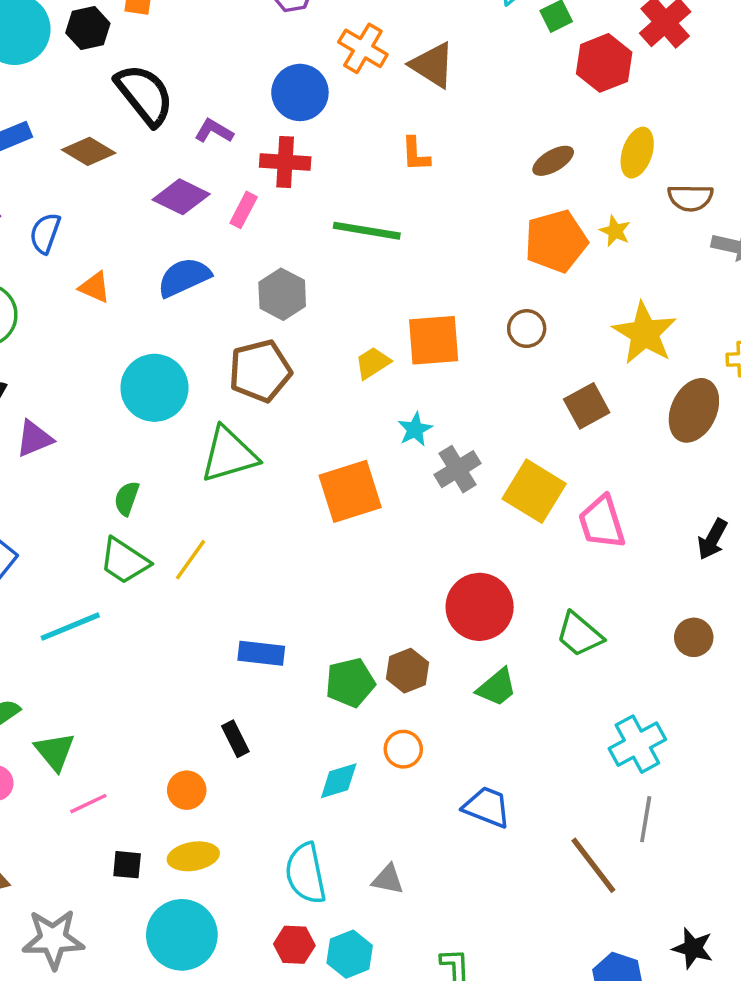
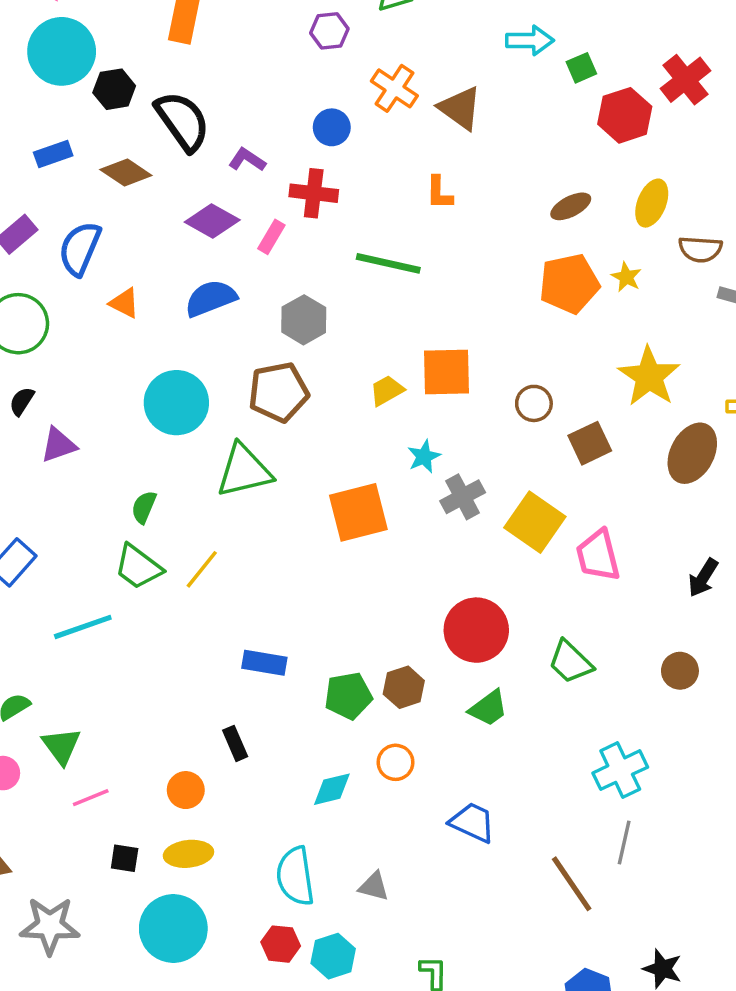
black hexagon: (88, 28) -> (114, 89), moved
blue circle: (300, 92) -> (332, 127), size x0.7
blue semicircle: (45, 233) -> (80, 249), size x1.4
brown circle: (527, 329) -> (534, 403), moved

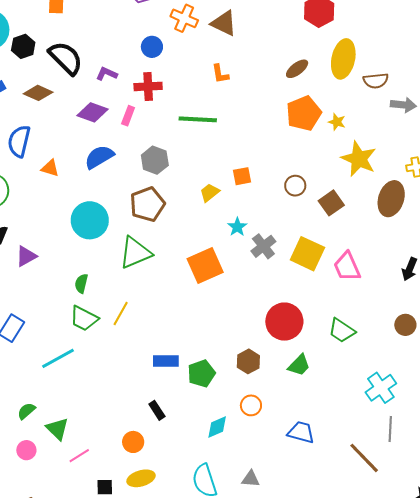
yellow ellipse: (652, 203) -> (343, 59), size x1.4
yellow star: (626, 277) -> (337, 122), moved
orange square: (447, 372) -> (242, 176), size x0.6
green pentagon: (348, 696) -> (201, 373), moved

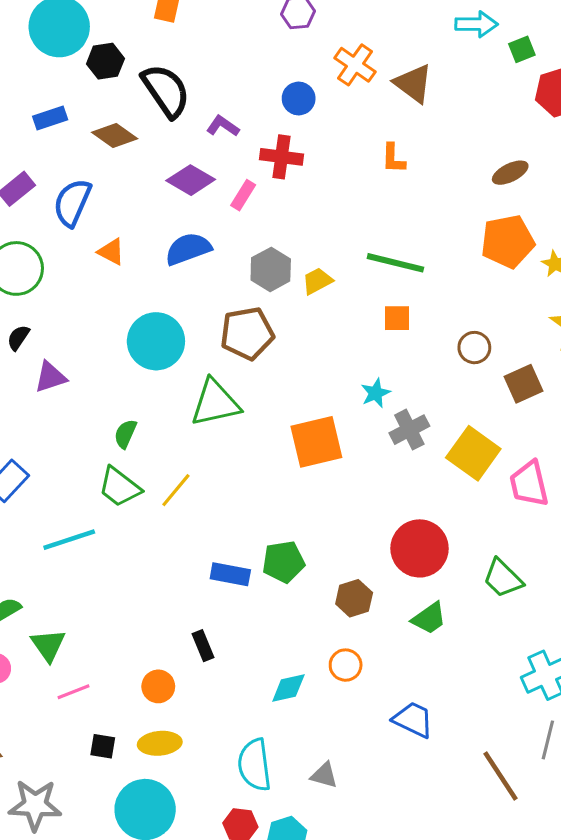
green line: (198, 119) -> (395, 263), moved
yellow trapezoid: (210, 193) -> (317, 281), moved
green pentagon: (201, 373) -> (283, 562), moved

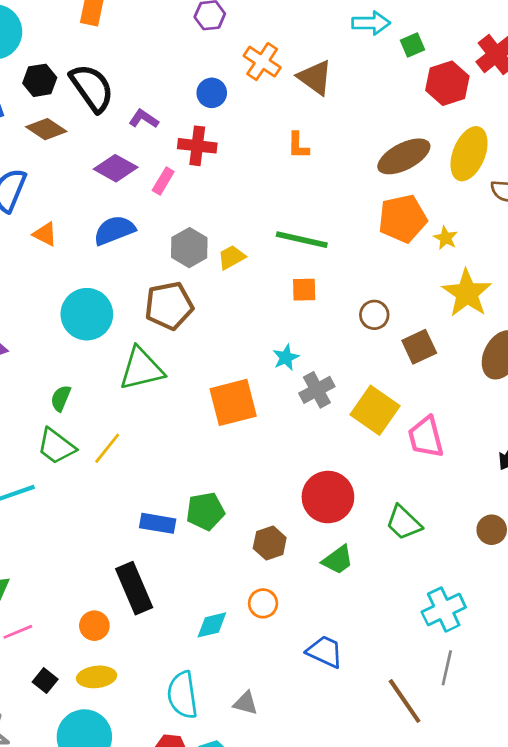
black hexagon: (105, 61) -> (40, 80), moved
brown ellipse: (510, 173) -> (404, 156), size x1.6
black rectangle: (203, 646) -> (134, 588), size x1.8
black square: (103, 746) -> (45, 681), turned 30

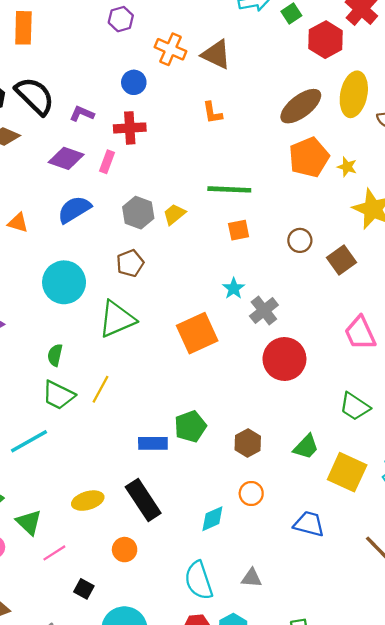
brown pentagon: (169, 306) -> (130, 263), size x0.7
yellow square: (375, 410) -> (347, 472), moved
red circle: (328, 497) -> (284, 359), moved
orange circle: (94, 626) -> (125, 550), moved
yellow ellipse: (97, 677) -> (88, 501), moved

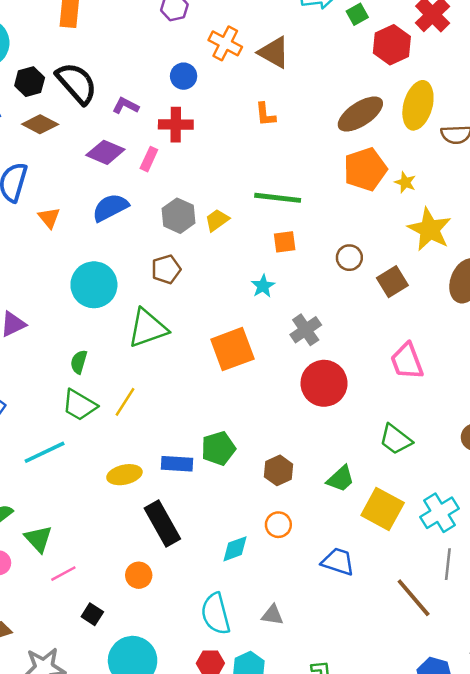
orange triangle: (18, 223) -> (49, 218), turned 30
cyan star: (234, 288) -> (263, 286), moved
yellow ellipse: (88, 501) -> (124, 475), moved

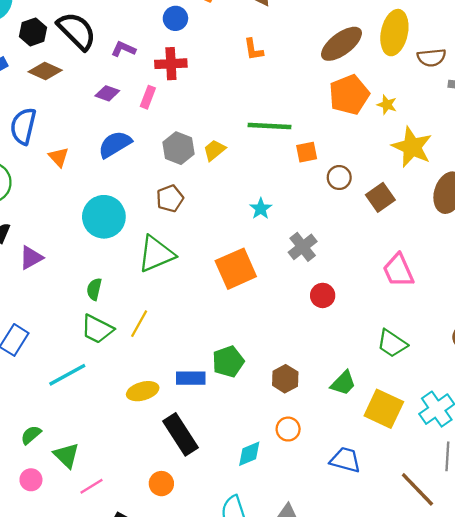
purple diamond: (105, 152) -> (107, 93), size x0.7
orange square: (285, 242) -> (307, 152), moved
red circle: (324, 383) -> (323, 295), size x0.6

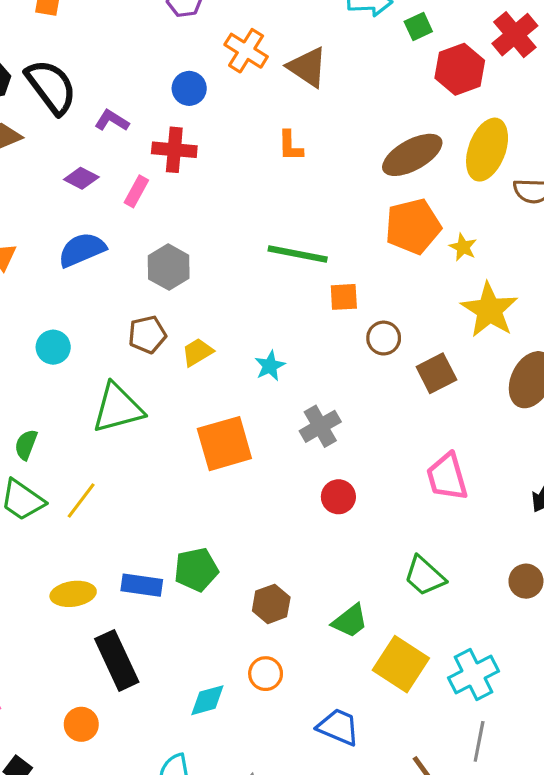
yellow trapezoid: (214, 150) -> (197, 352), moved
cyan circle: (104, 217) -> (53, 347), size x0.6

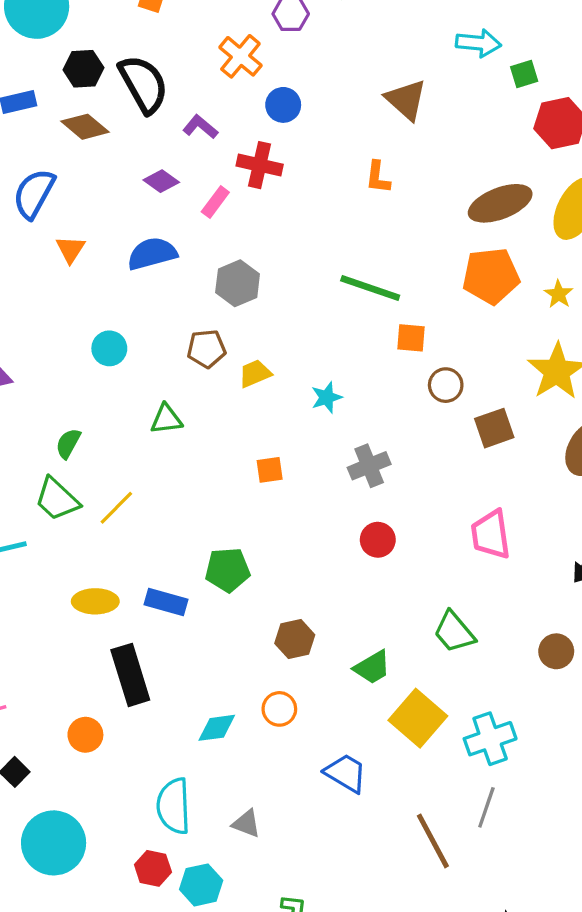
orange cross: (246, 51) -> (240, 56), moved
yellow star: (463, 247) -> (559, 294), moved
green triangle: (118, 408) -> (166, 419), size x0.6
orange square: (224, 444) -> (270, 470), size x0.5
green pentagon: (196, 570) -> (228, 570), moved

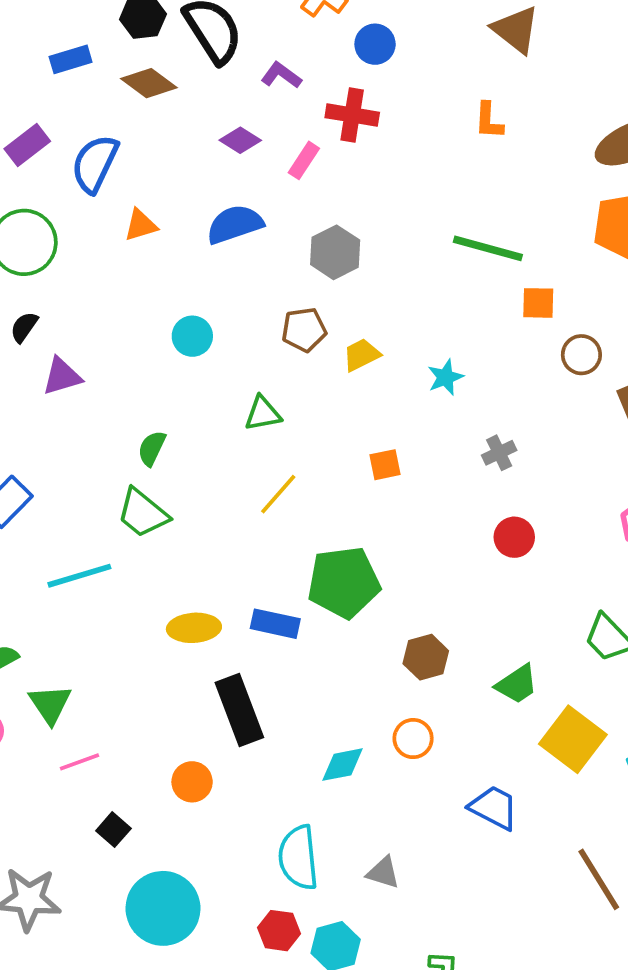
orange triangle: (70, 249) -> (141, 225), turned 44
gray cross: (369, 466) -> (499, 453), size x0.7
yellow line: (116, 508) -> (278, 494), moved
green pentagon: (228, 570) -> (344, 582), size x1.4

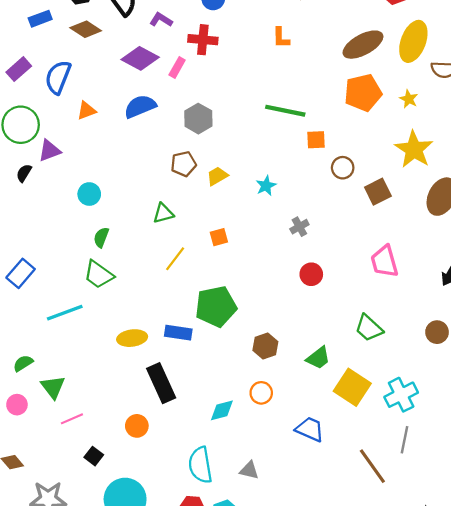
purple diamond: (240, 140) -> (140, 58), size x1.6
cyan circle: (192, 336) -> (89, 194), moved
purple triangle: (62, 376) -> (49, 151), moved
orange square: (385, 465) -> (219, 237), moved

